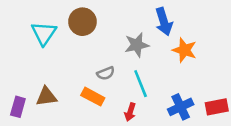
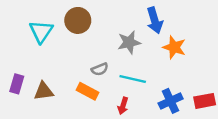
cyan line: (141, 84) -> (133, 79), turned -55
purple rectangle: (18, 107) -> (17, 84), moved

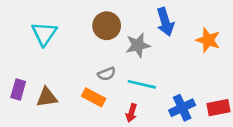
brown circle: (78, 20) -> (107, 26), moved
orange star: (174, 47) -> (208, 40), moved

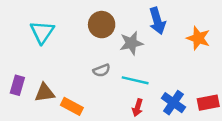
orange rectangle: (94, 97) -> (72, 106), moved
blue cross: (182, 108) -> (173, 103), turned -30
red arrow: (131, 113) -> (138, 108), moved

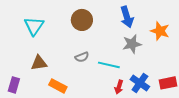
gray star: (131, 43) -> (132, 44), moved
purple rectangle: (17, 85) -> (14, 85), moved
brown triangle: (45, 93) -> (39, 63), moved
red arrow: (138, 108) -> (119, 87), moved

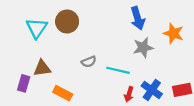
brown circle: (82, 20) -> (67, 21), moved
purple rectangle: (14, 85) -> (24, 83), moved

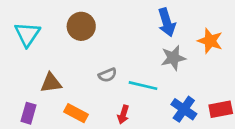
cyan triangle: (37, 28) -> (27, 34), moved
purple rectangle: (24, 83) -> (29, 113), moved
red arrow: (129, 94) -> (123, 114), moved

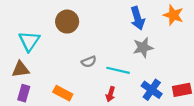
cyan triangle: (27, 34) -> (29, 41), moved
orange star: (210, 41) -> (173, 15), moved
brown triangle: (51, 83) -> (21, 69), moved
red arrow: (123, 114) -> (110, 94), moved

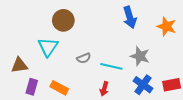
orange star: (173, 15) -> (166, 26), moved
cyan triangle: (29, 41) -> (48, 47), moved
gray star: (143, 48) -> (140, 56), moved, turned 30
purple rectangle: (24, 93) -> (32, 87), moved

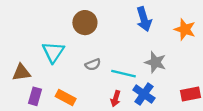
brown circle: (63, 20) -> (85, 23), moved
blue cross: (143, 85) -> (144, 94), moved

